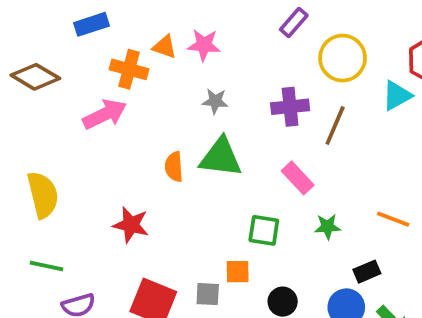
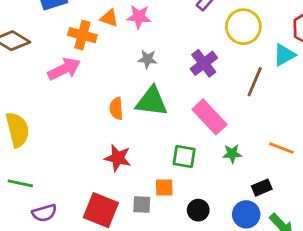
purple cross: (290, 107) -> (204, 63), turned -32
brown line: (335, 125) -> (255, 82), moved
pink rectangle: (298, 178) -> (209, 117), size x1.4
red star: (131, 225) -> (118, 158), moved

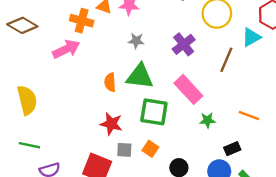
green square: (184, 156) -> (154, 112), moved, size x1.4
orange square: (164, 188) -> (150, 149), turned 35
gray square: (142, 204) -> (124, 150), moved

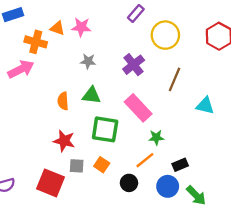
cyan triangle: (251, 37) -> (205, 106), moved, turned 42
green triangle: (140, 76) -> (91, 95), size x0.7
orange line: (249, 115) -> (145, 160), moved, turned -60

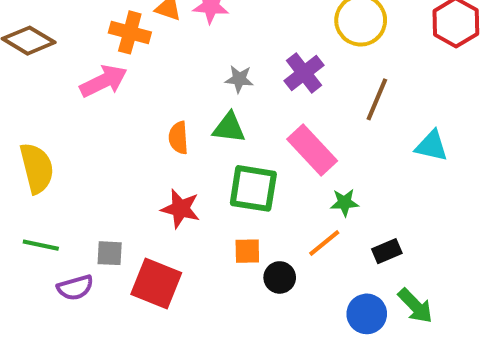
gray star: (88, 61) -> (239, 79), moved
orange square: (102, 165) -> (247, 251), turned -35
gray square: (77, 166) -> (110, 253), moved
black circle: (129, 183) -> (280, 277), moved
blue circle: (168, 186) -> (367, 314), moved

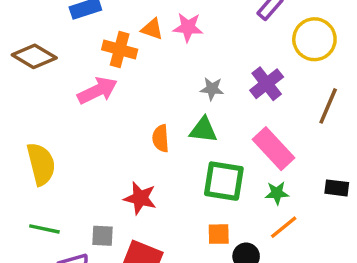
green star: (344, 203) -> (277, 193), moved
red star: (180, 209) -> (140, 198), moved
black rectangle: (387, 251) -> (337, 188), moved, turned 30

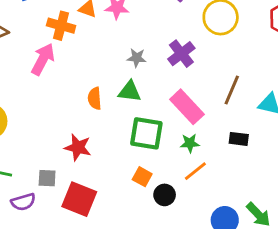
pink arrow: (97, 91) -> (43, 59), turned -36
brown line: (328, 106) -> (232, 90), moved
orange square: (219, 234) -> (142, 177), turned 30

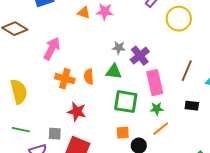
orange cross: (61, 26) -> (65, 79), moved
purple cross: (181, 54) -> (140, 56), moved
pink rectangle: (187, 107) -> (155, 83), turned 30
orange square: (142, 177) -> (123, 133), turned -32

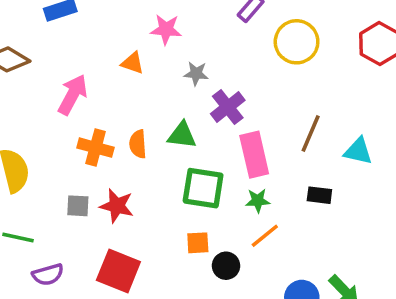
orange triangle: (84, 13) -> (133, 63), moved
gray star: (119, 48) -> (196, 74), moved
gray square: (55, 134) -> (78, 206), moved

